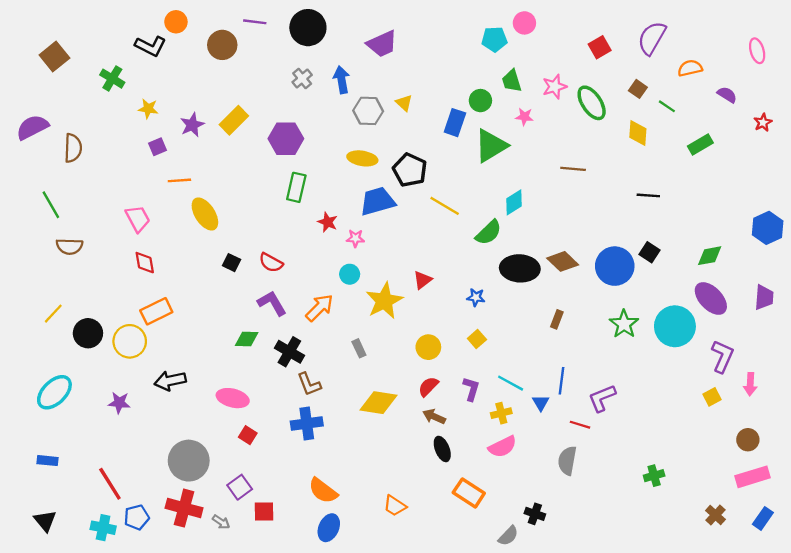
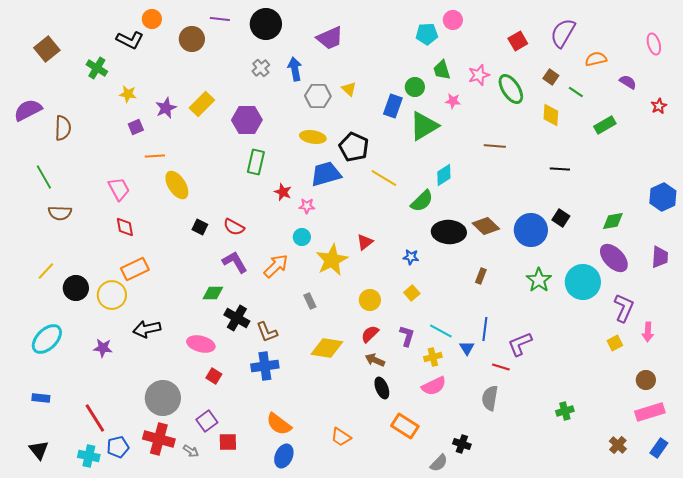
black cross: (289, 352) -> (237, 318), moved

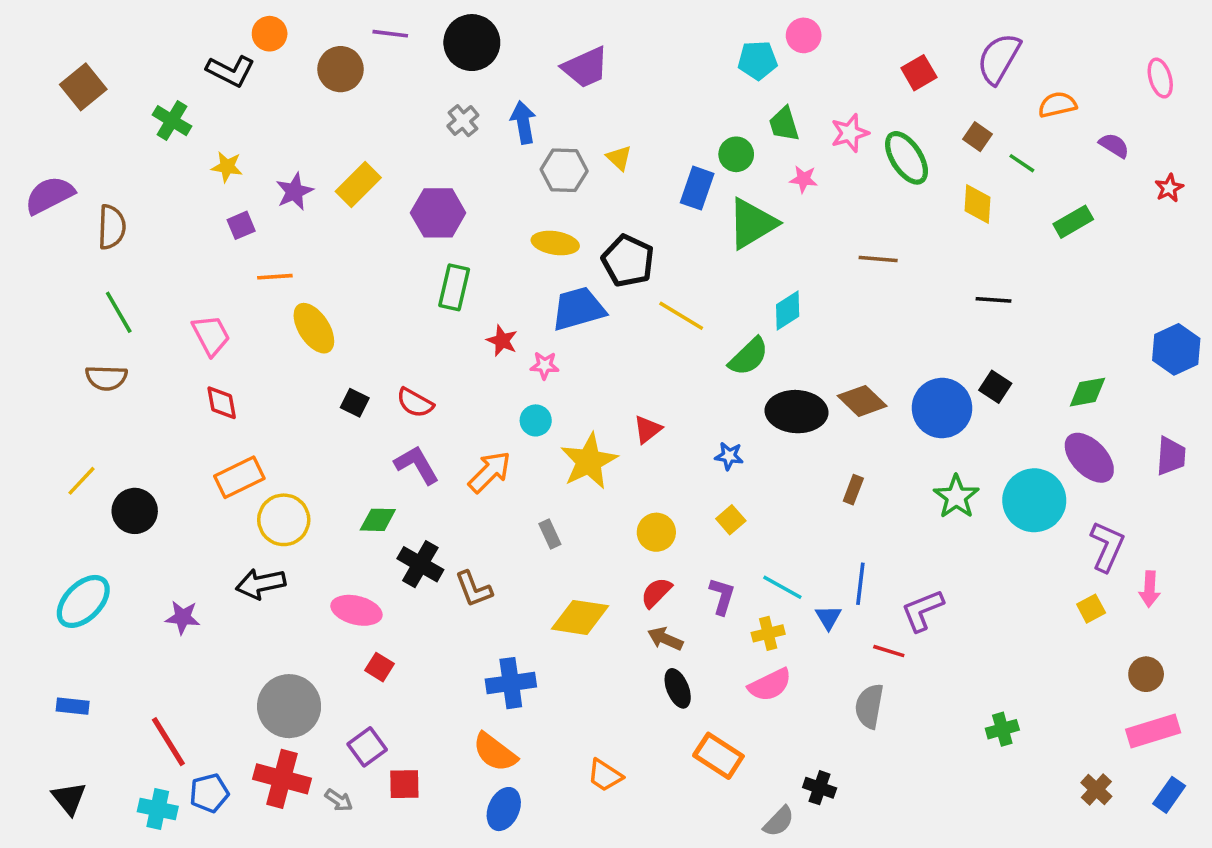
green line: (44, 177) -> (119, 312), moved
yellow circle: (112, 295) -> (284, 520), moved
blue cross: (265, 366) -> (511, 683), moved

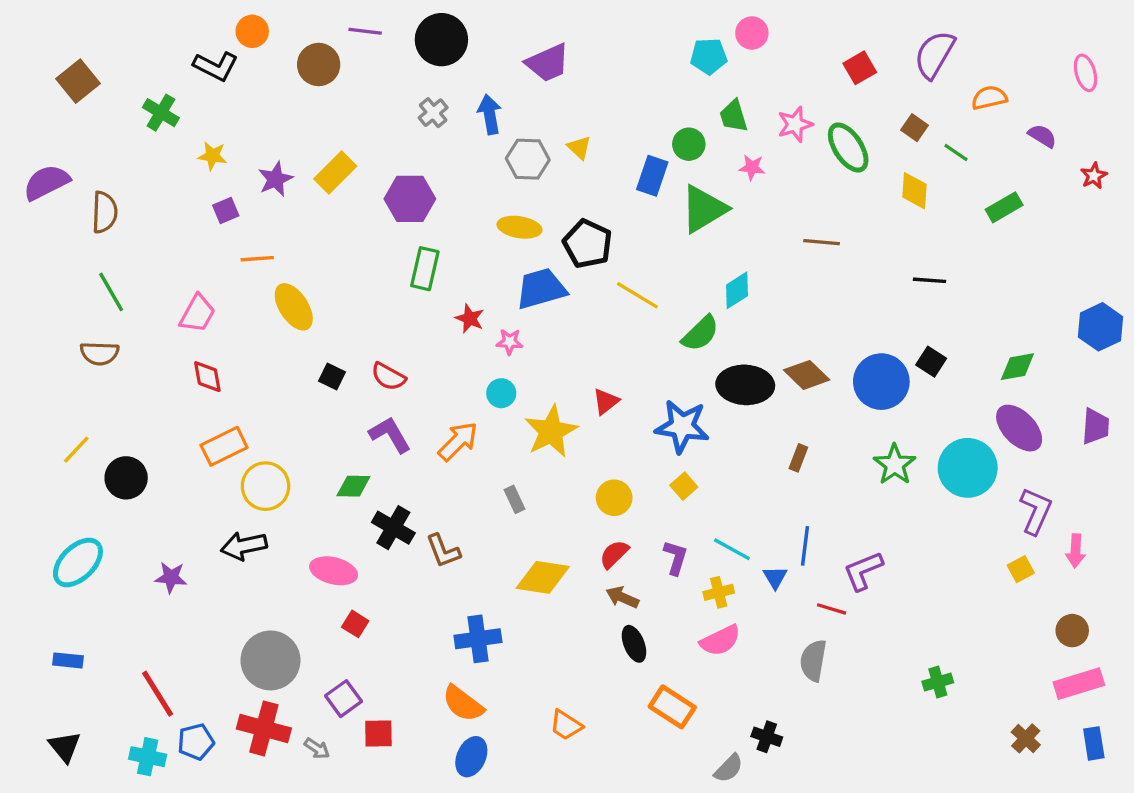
pink trapezoid: (211, 335) -> (197, 314), turned 57
blue star: (729, 456) -> (682, 426), size x2.0
blue rectangle: (1169, 795) -> (1094, 743), turned -44

